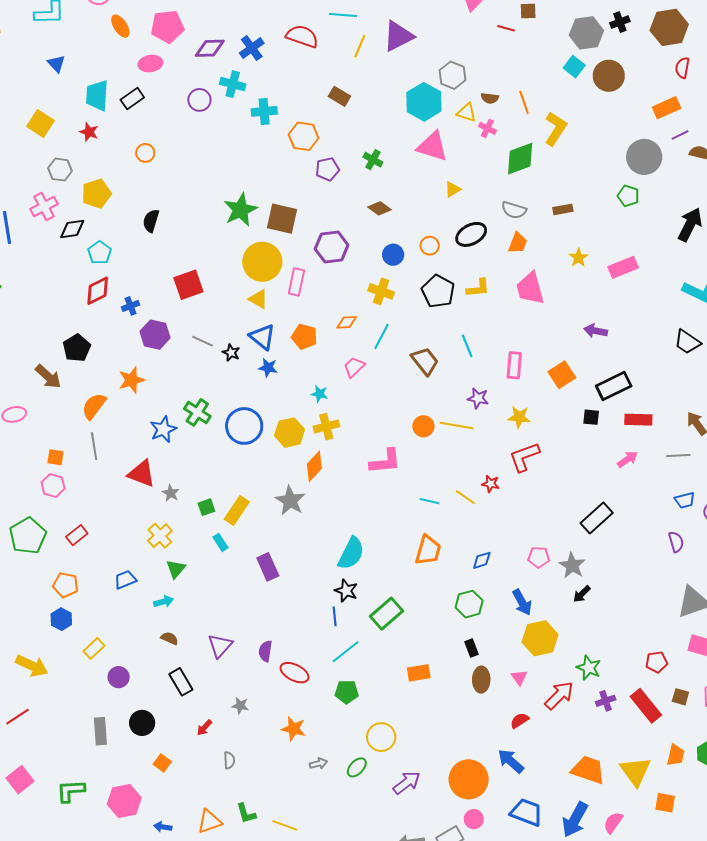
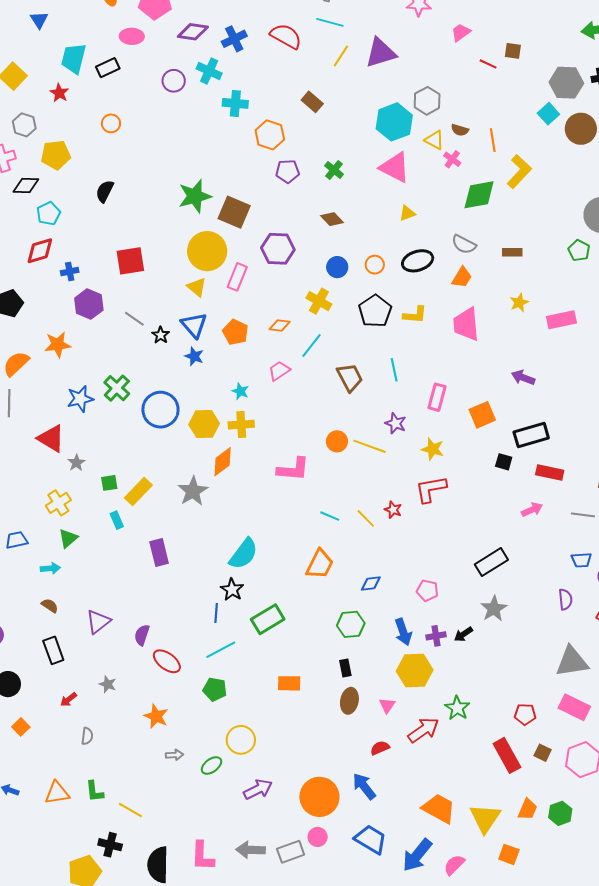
gray star: (572, 565) -> (494, 609), moved
purple cross: (606, 701) -> (436, 636), moved

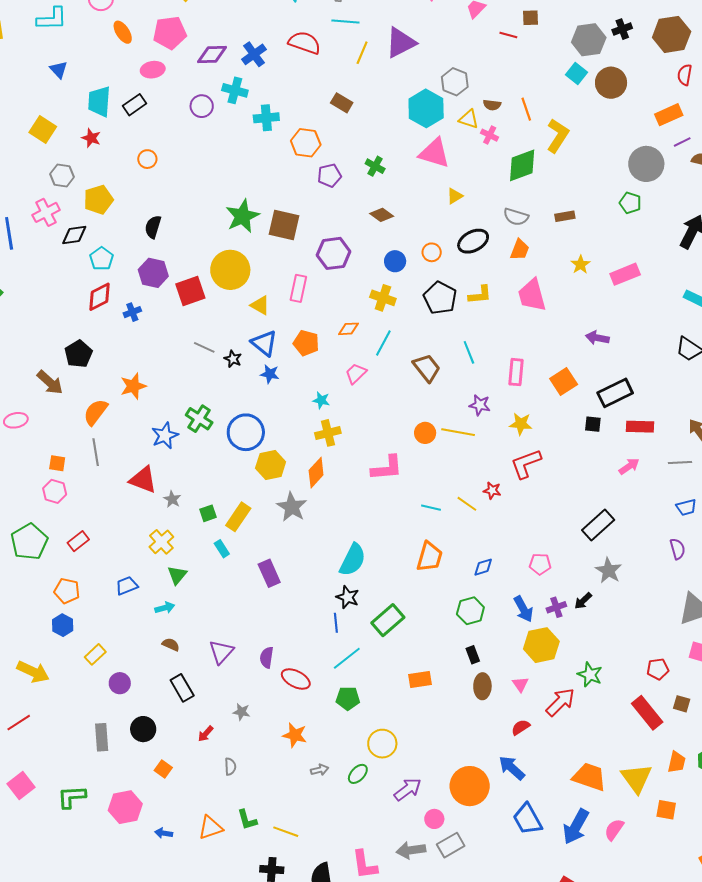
yellow circle: (207, 251) -> (230, 270), moved
purple hexagon: (89, 304) -> (153, 273), moved
yellow hexagon: (204, 424) -> (271, 465), moved
pink circle: (318, 837) -> (434, 819), moved
blue trapezoid: (371, 839) -> (527, 819), turned -140

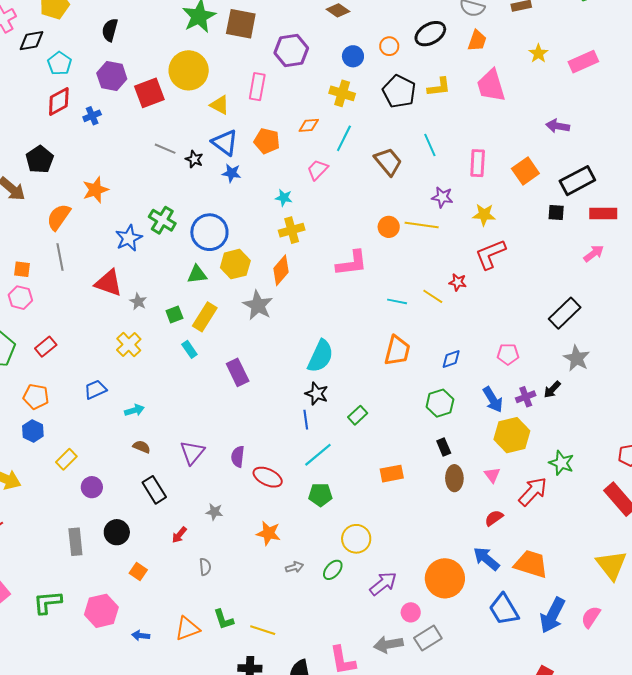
green triangle: (177, 575) -> (197, 274), moved, turned 45
green rectangle: (388, 620) -> (358, 415), size x0.6
orange trapezoid: (589, 777) -> (531, 564), moved

